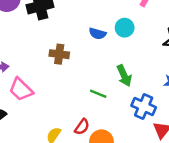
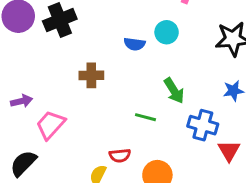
pink trapezoid: (21, 89) -> (50, 125), turned 95
red semicircle: (82, 127) -> (120, 156), moved, turned 56

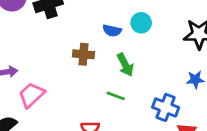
brown cross: (91, 75) -> (83, 54), moved
green arrow: (174, 91) -> (125, 65), moved

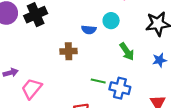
green arrow: (125, 65) -> (127, 51), moved
blue cross: (166, 107) -> (120, 88), moved

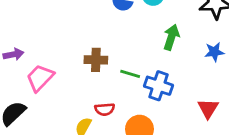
brown cross: (69, 51) -> (96, 60), moved
green arrow: (127, 51) -> (171, 37), turned -132

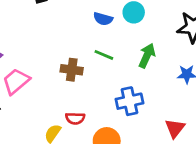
green line: (130, 74) -> (104, 55), moved
blue cross: (159, 86) -> (129, 101), turned -36

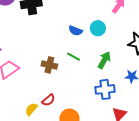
blue cross: (129, 101) -> (105, 89), moved
red semicircle: (75, 118) -> (48, 100), turned -48

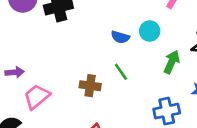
green line: (74, 57) -> (121, 72), turned 32
green arrow: (104, 60) -> (172, 62), moved

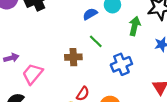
blue semicircle: (120, 37) -> (90, 14), turned 144
blue cross: (167, 111) -> (121, 64), moved

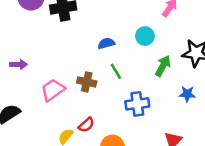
blue semicircle: (90, 14) -> (106, 43), moved
pink trapezoid: (33, 74) -> (53, 90), moved

